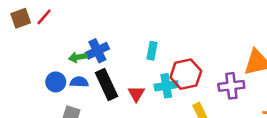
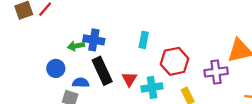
blue cross: (97, 51) -> (94, 40), turned 36
blue semicircle: (79, 82) -> (81, 83), moved
cyan cross: (166, 86) -> (152, 87), moved

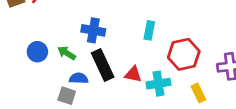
green arrow: (76, 46) -> (67, 53), moved, turned 42
blue circle: (56, 68) -> (37, 52), moved
red triangle: (129, 79) -> (133, 74), turned -49

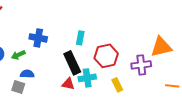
green arrow: (67, 53) -> (18, 55), turned -56
black rectangle: (103, 65) -> (72, 63), moved
red triangle: (133, 74) -> (68, 84), moved

